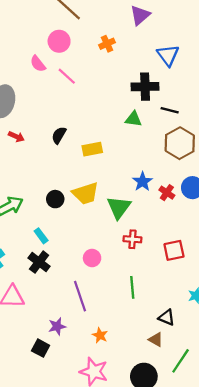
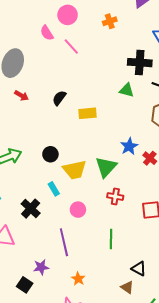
yellow trapezoid: (85, 193) -> (75, 170), moved
cyan rectangle: (41, 236) -> (54, 189), moved

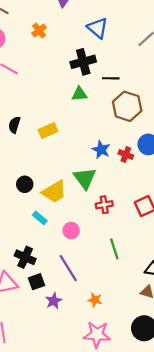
black cross: (31, 209) -> (25, 257), moved
black square: (25, 285) -> (37, 282), moved, turned -35

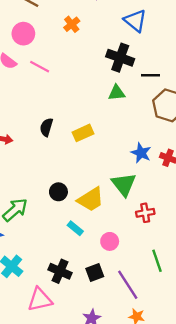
black cross: (83, 62) -> (120, 58), turned 35
purple line: (68, 268) -> (128, 285), moved
black square: (37, 282) -> (95, 272), moved

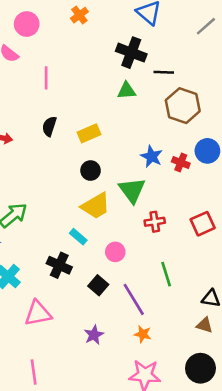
pink line: (40, 67) -> (46, 78), moved, turned 60
black circle: (58, 192) -> (91, 171), moved
black cross: (60, 271) -> (59, 265), moved
black square: (95, 272) -> (98, 285), turned -30

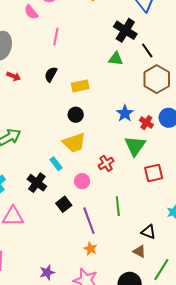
black line: (164, 72) -> (147, 50), turned 42
green triangle: (132, 190) -> (135, 146), moved
red cross: (155, 222) -> (106, 163), moved, turned -35
purple star: (94, 335) -> (47, 272), moved

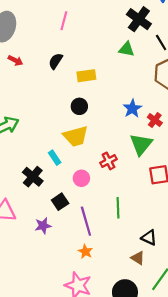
purple star: (47, 272) -> (43, 226), moved

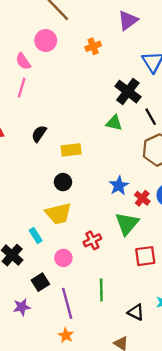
pink line: (64, 21) -> (22, 88), moved
black triangle: (149, 238) -> (136, 312), moved

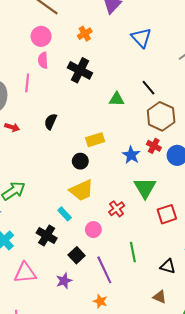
pink semicircle: (23, 61) -> (43, 60), moved, turned 42
black cross: (128, 92) -> (80, 70), moved
yellow rectangle: (71, 150) -> (95, 140), moved
red cross: (142, 198) -> (154, 146), moved
orange star: (66, 335) -> (100, 301), moved

